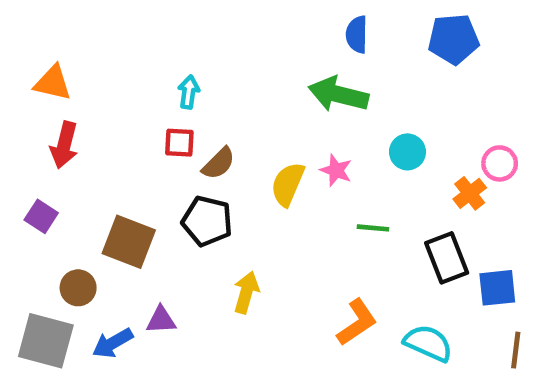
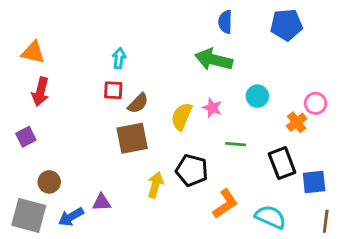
purple square: (41, 216) -> (26, 137), turned 30
black pentagon: (207, 221) -> (192, 170), moved
brown square: (129, 242) -> (132, 138), moved, turned -32

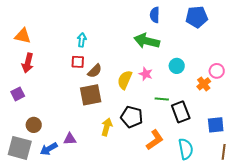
black rectangle: (282, 163) -> (181, 112), moved
cyan semicircle: (270, 217) -> (186, 149), turned 55

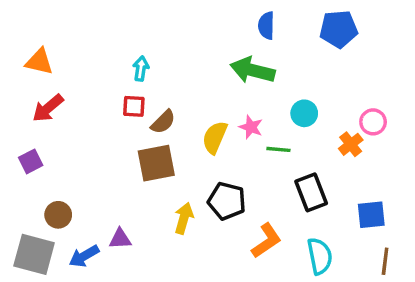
red arrow: (28, 63) -> (48, 108), turned 36
green line: (162, 99) -> (278, 149), moved

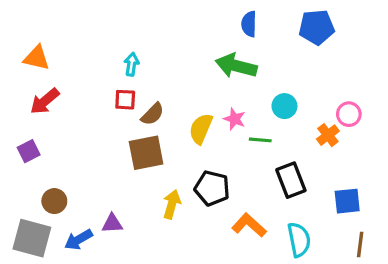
orange L-shape: (266, 241) -> (249, 225), turned -104

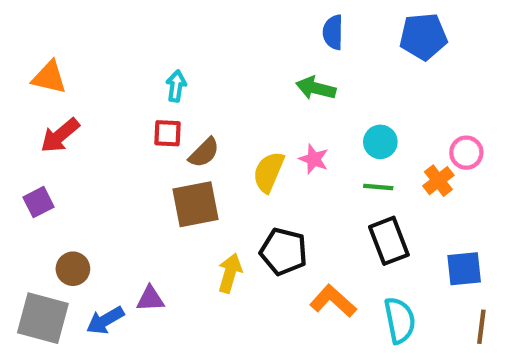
green arrow: (236, 66) -> (316, 88), size x0.7
green line: (260, 140) -> (378, 187), moved

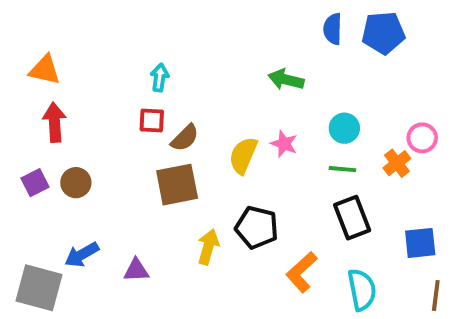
blue semicircle: (333, 32) -> (333, 29), moved
red arrow: (60, 135) -> (54, 122), turned 126
brown circle: (73, 269) -> (76, 183), moved
orange L-shape: (333, 301) -> (302, 272), turned -84
blue arrow: (105, 320) -> (82, 255), moved

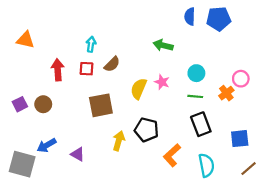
red arrow: (54, 122) -> (58, 70), moved
brown semicircle: (185, 138) -> (112, 64), moved
purple triangle: (136, 270) -> (78, 154), turned 32
brown line: (436, 295) -> (249, 169), turned 42

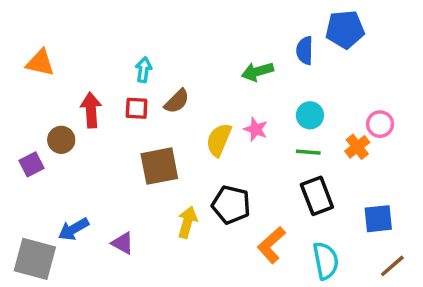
blue semicircle: (190, 17) -> (305, 50), moved
green arrow: (163, 45) -> (257, 72), turned -30
brown circle: (43, 104) -> (61, 140), moved

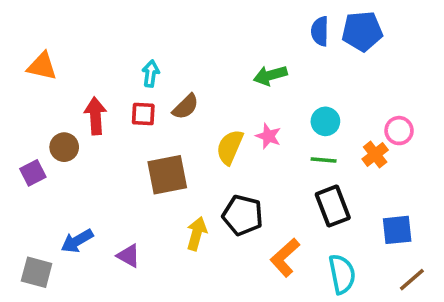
blue semicircle: (305, 50) -> (320, 31), moved
gray square: (35, 259) -> (37, 272), size x0.7

